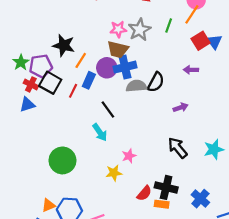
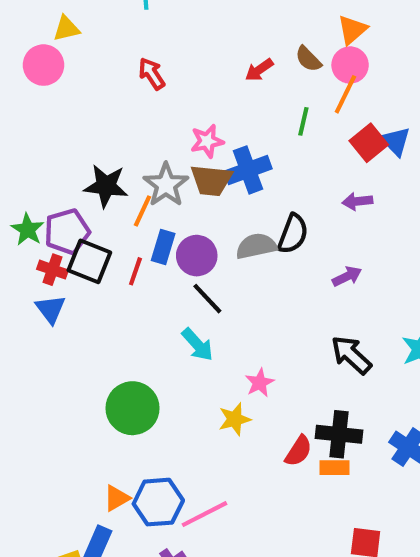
gray star: (140, 30) -> (166, 185), moved
blue cross: (125, 67) -> (248, 170), moved
purple circle: (107, 68) -> (197, 256), moved
blue triangle: (27, 104) -> (50, 309), turned -42

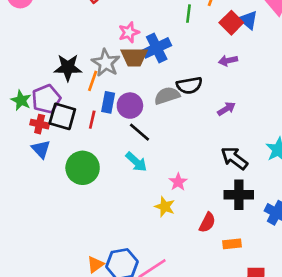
black semicircle: (293, 234) -> (189, 85), turned 65
green circle: (132, 408) -> (83, 168), moved
yellow star: (235, 419) -> (165, 207), turned -30
black cross: (339, 434) -> (239, 195), moved
orange rectangle: (335, 468) -> (232, 244), moved

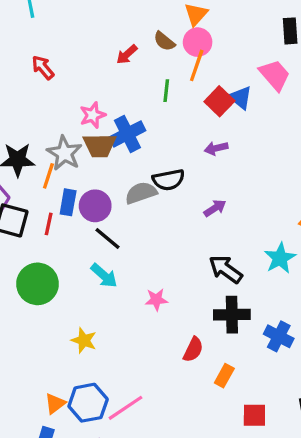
pink star: (178, 182) -> (156, 300), turned 30
yellow star: (165, 207) -> (84, 340), moved
orange rectangle: (232, 244) -> (224, 376), turned -54

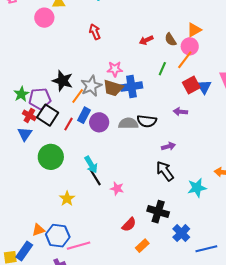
black line: (108, 239) -> (95, 177), moved
black arrow: (226, 269) -> (165, 171), moved

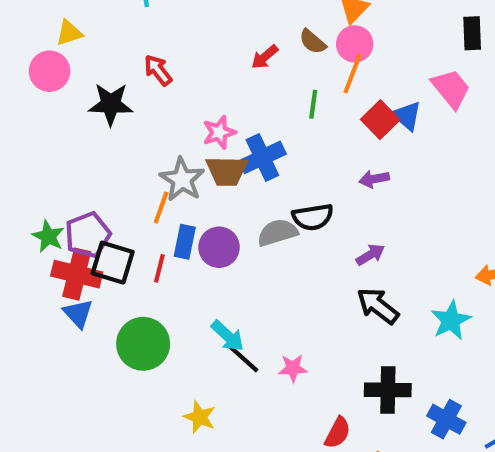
black star: (63, 81) -> (111, 104), moved
red cross: (29, 115) -> (77, 274), size x1.6

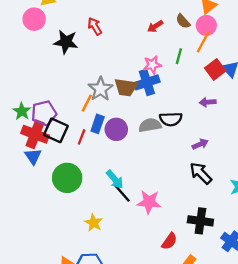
pink star: (219, 132) -> (152, 65), moved
pink star: (293, 368) -> (149, 202), size x1.5

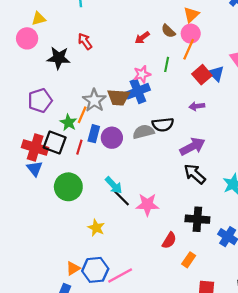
green star: (22, 111) -> (68, 123), moved
purple pentagon: (44, 113) -> (40, 101), moved
purple arrow: (200, 144) -> (192, 146), size x1.6

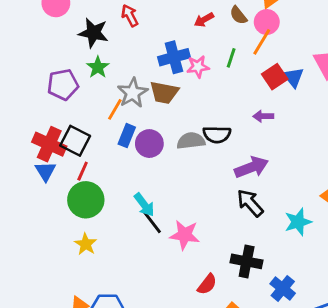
blue cross: (138, 91) -> (174, 57), moved
green star: (68, 123) -> (98, 67), moved
red line: (79, 147) -> (83, 171), moved
yellow star: (96, 228) -> (86, 244), moved

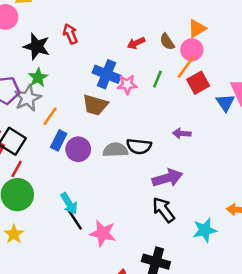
blue cross: (174, 57) -> (107, 74), turned 32
red square: (275, 77) -> (198, 83), moved
blue triangle: (293, 77) -> (225, 103), moved
gray star: (133, 93) -> (28, 98), moved

